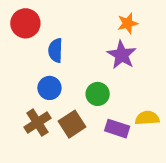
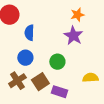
purple rectangle: (117, 129) -> (59, 92), moved

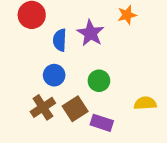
purple star: (73, 36) -> (91, 33), moved

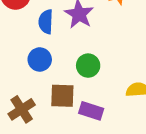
brown cross: (43, 107) -> (22, 109), moved
brown square: (75, 109) -> (62, 96), turned 35

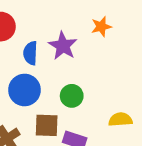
blue circle: (40, 60) -> (24, 90), size x1.4

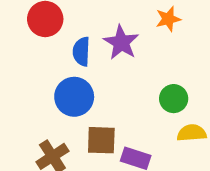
green circle: (72, 96) -> (174, 99), moved

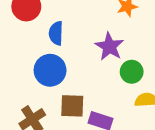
purple star: (121, 43) -> (109, 47), moved

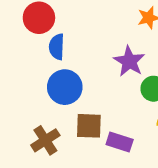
blue semicircle: (56, 33) -> (57, 47), moved

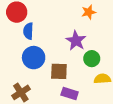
brown square: (89, 126) -> (59, 71), moved

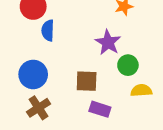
blue circle: (34, 58) -> (33, 74), moved

